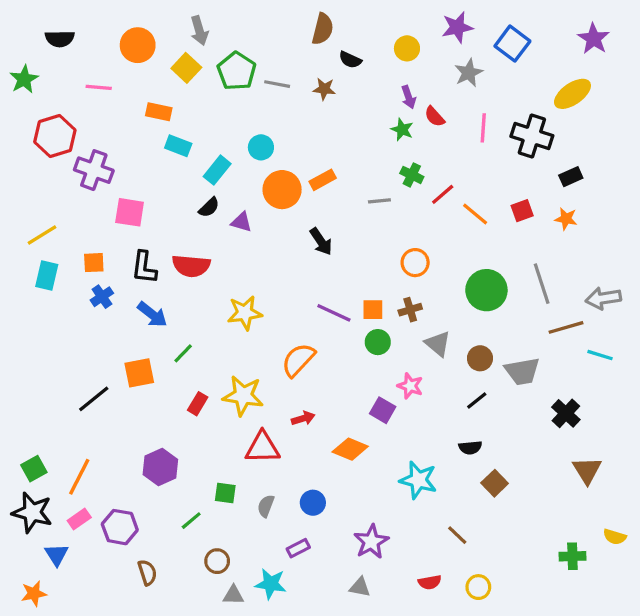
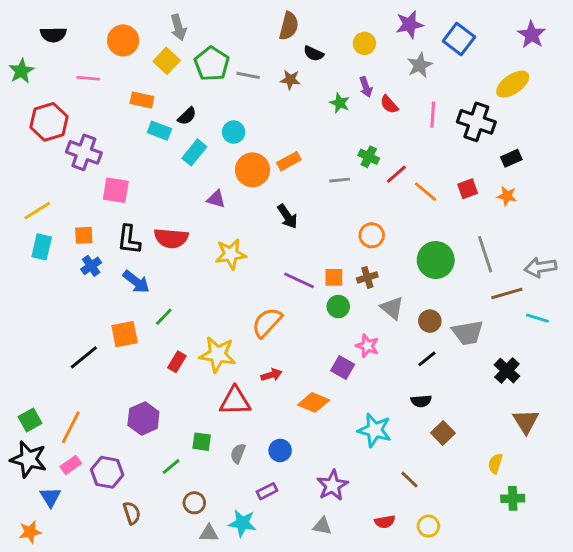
green star: (402, 130) -> (340, 103), moved
black semicircle: (209, 207) -> (187, 116), moved
yellow star: (245, 313) -> (231, 254), moved
yellow semicircle: (615, 537) -> (495, 464), moved, turned 90

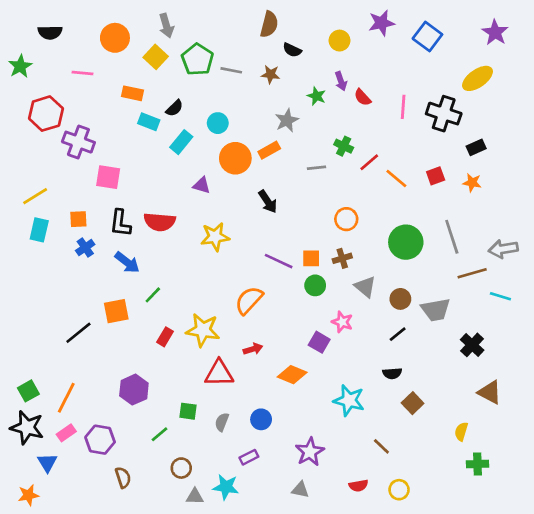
gray star: (420, 65) -> (287, 120), moved
brown triangle: (526, 421) -> (490, 392), turned -30

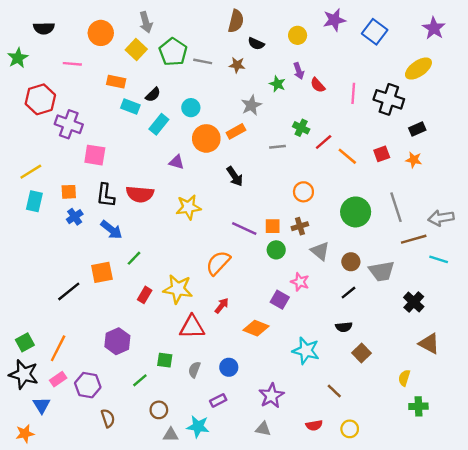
red arrow: (253, 349) -> (222, 306), turned -35

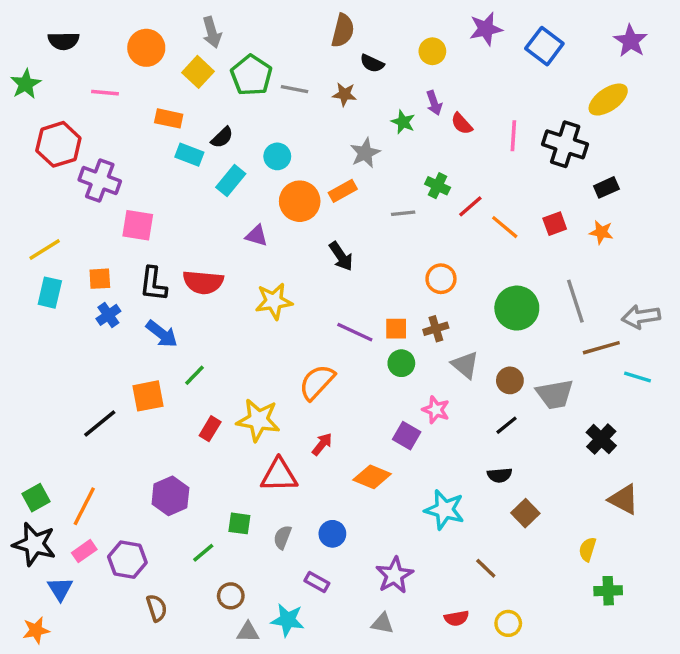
purple rectangle: (218, 400) -> (317, 582), turned 56

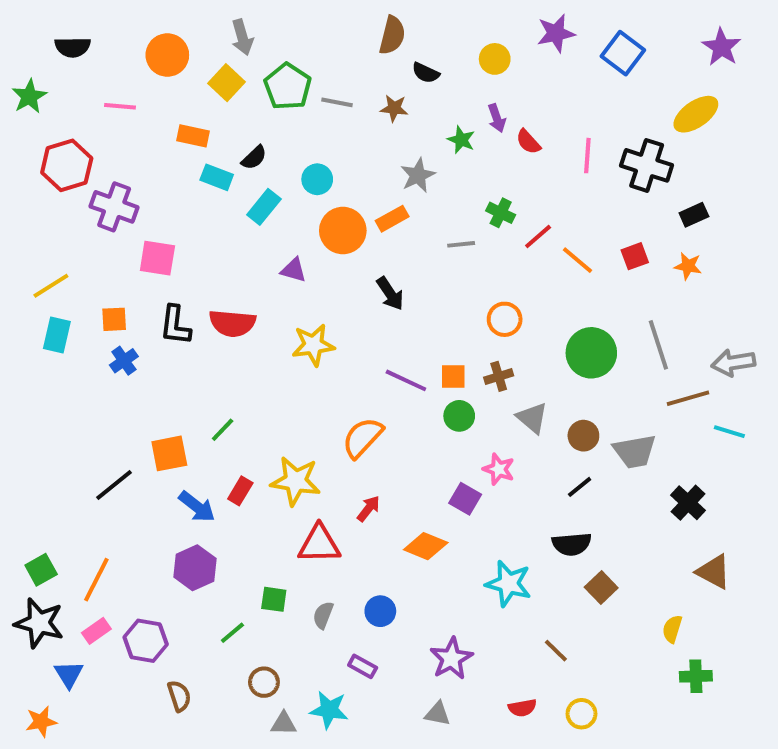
blue arrow: (162, 334) -> (197, 507), moved
black semicircle: (500, 475) -> (572, 544), size x1.4

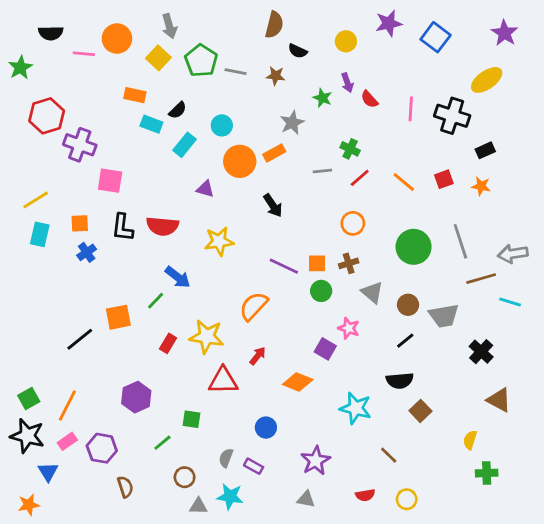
pink line: (120, 106) -> (84, 54), moved
red line: (538, 236) -> (360, 178), moved
blue arrow: (197, 507) -> (178, 277), moved
gray semicircle: (323, 615) -> (226, 458), moved

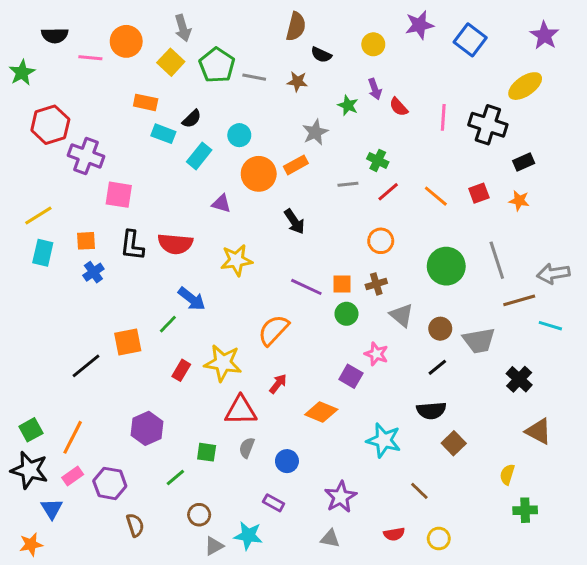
gray semicircle: (226, 458) -> (247, 448), moved
gray triangle: (198, 506) -> (214, 546), turned -30

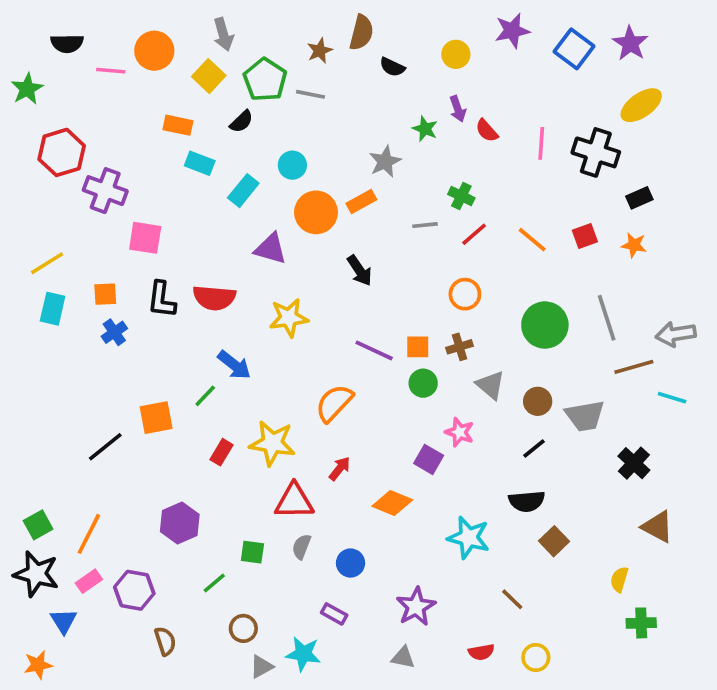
purple star: (544, 35) -> (630, 43), moved
brown star: (297, 82) -> (320, 51), moved, turned -30
black semicircle: (192, 119) -> (241, 122), moved
purple triangle: (221, 204) -> (271, 249), size x1.4

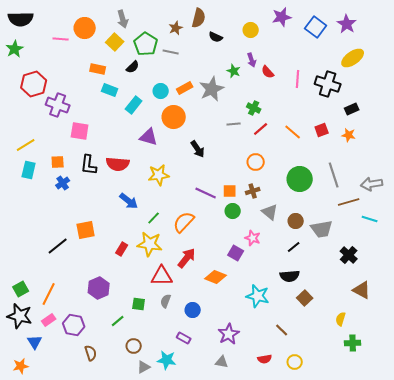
black semicircle: (67, 43) -> (21, 19), moved, size x1.4
gray star: (385, 162) -> (212, 89), size x1.4
orange rectangle: (361, 201) -> (185, 88), moved
green line: (205, 396) -> (154, 218), moved
red arrow: (340, 469) -> (187, 258), size x1.5

